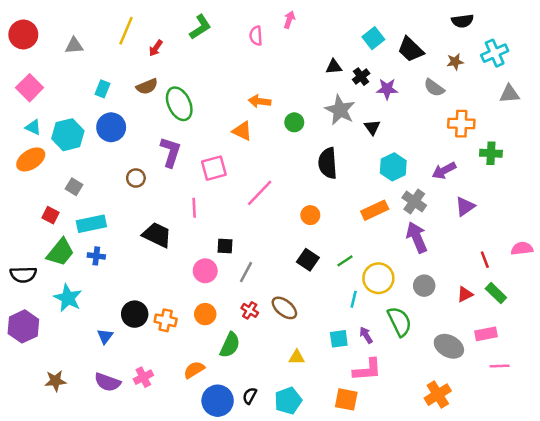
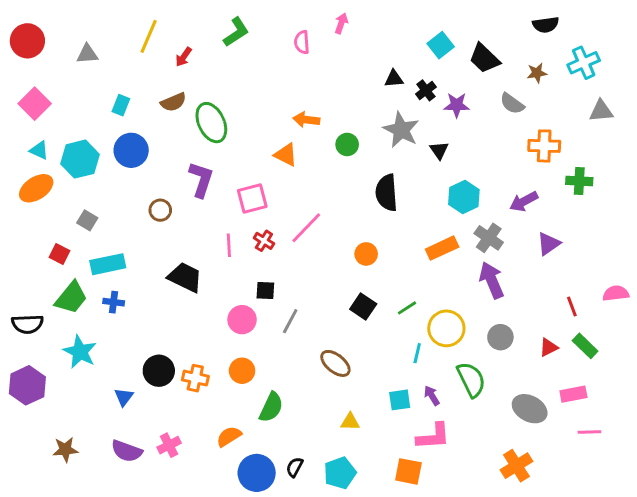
red cross: (250, 310) -> (264, 241), moved

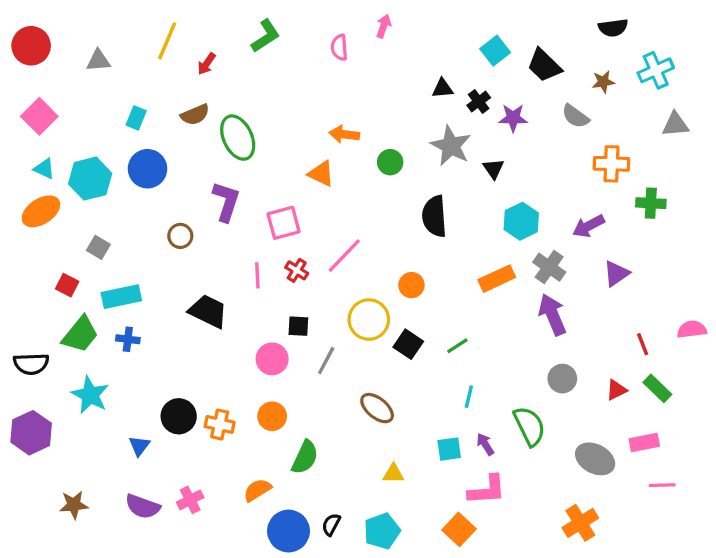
yellow circle: (446, 328) -> (369, 320), moved
orange square: (408, 471) -> (459, 529), turned 32

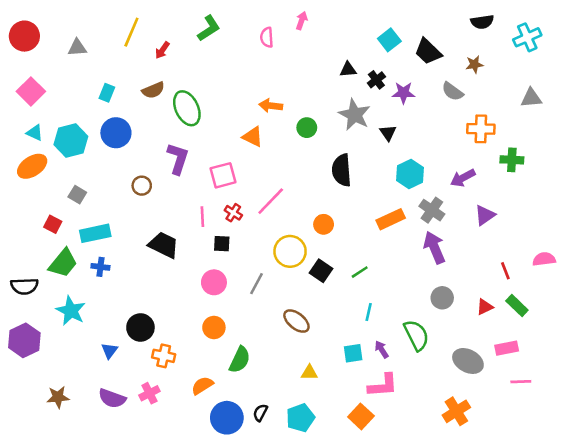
cyan cross: (656, 70) -> (527, 37), moved
black square: (298, 326) -> (222, 244), moved
orange cross: (220, 424) -> (164, 356), moved

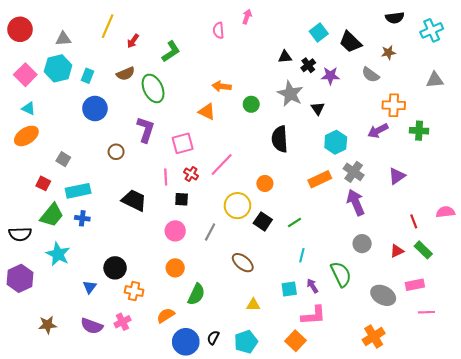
green L-shape: (209, 28) -> (171, 51), moved
cyan hexagon: (71, 140) -> (58, 68), moved
purple arrow: (463, 178) -> (378, 131), moved

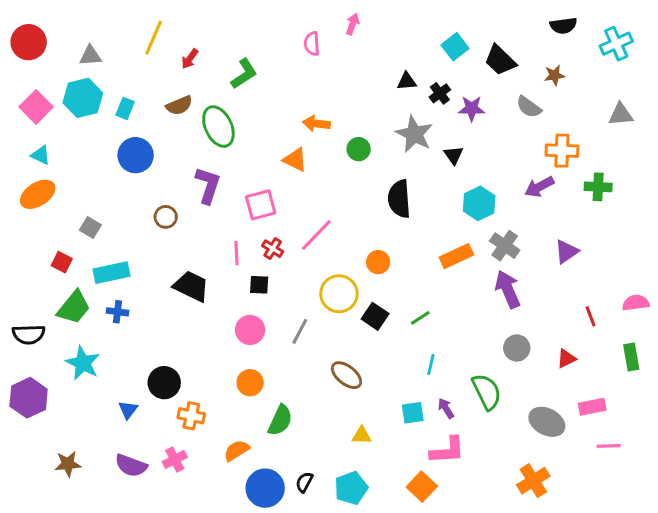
green rectangle: (423, 250) -> (631, 357), moved, turned 36

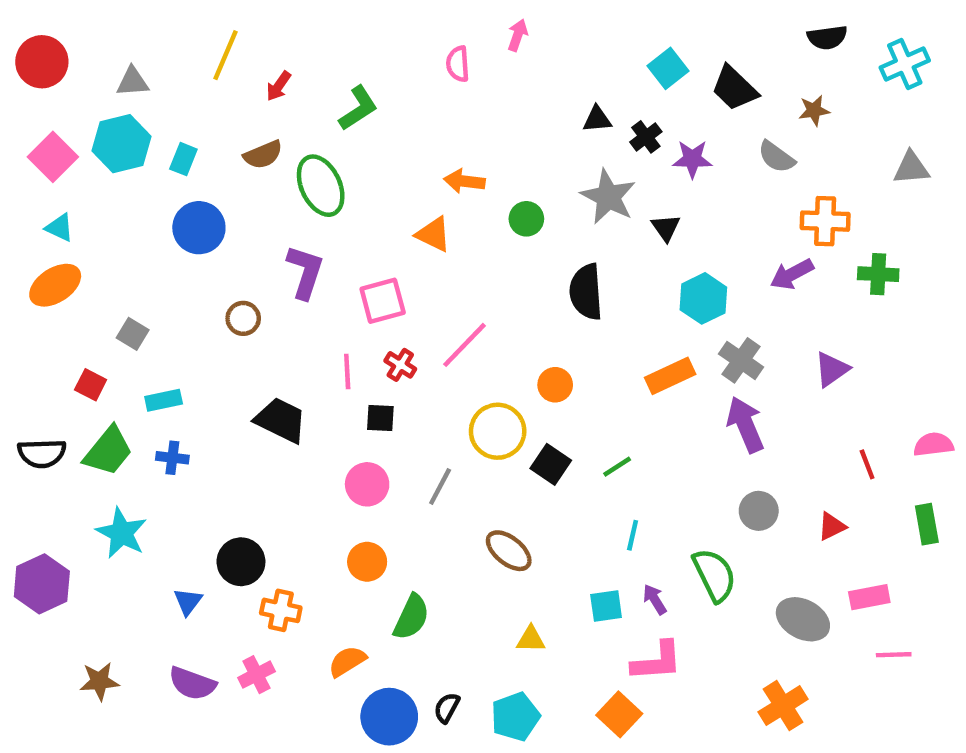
cyan rectangle: (111, 273) -> (164, 400), size x0.7
black semicircle: (29, 334) -> (42, 453), moved

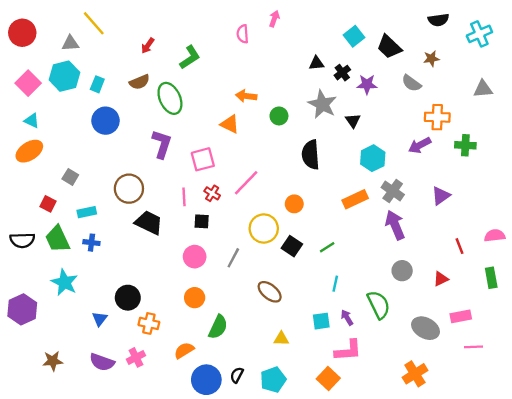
yellow line: (225, 55) -> (94, 23), moved, turned -64
brown circle: (243, 318) -> (129, 189), moved, size x1.6
green trapezoid: (108, 451) -> (57, 239), turned 116

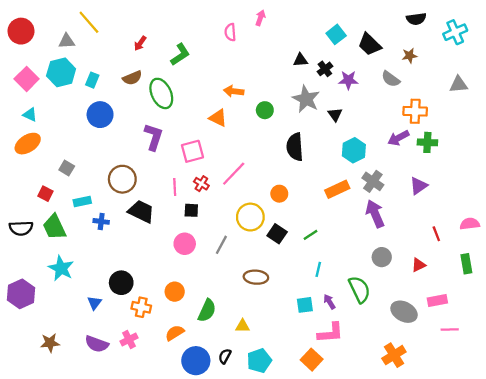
green cross: (465, 145) -> (427, 142), moved
blue cross: (91, 243) -> (101, 221), moved
brown ellipse: (270, 292) -> (256, 277), turned -35
orange circle: (195, 298) -> (175, 292), moved
yellow triangle: (281, 339) -> (243, 326), moved

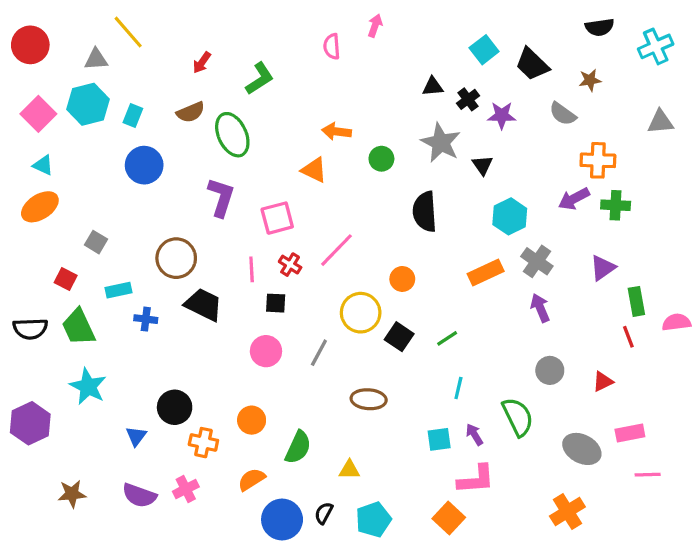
purple arrow: (375, 214) -> (540, 308), size x0.7
green rectangle: (466, 264) -> (636, 301), moved

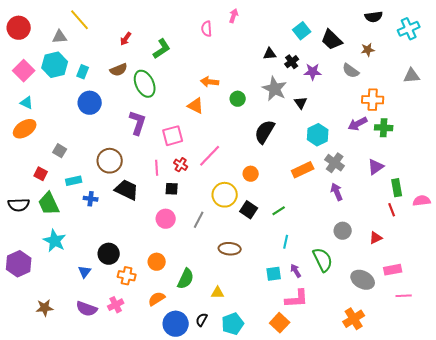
black semicircle: (425, 212) -> (265, 132), turned 35

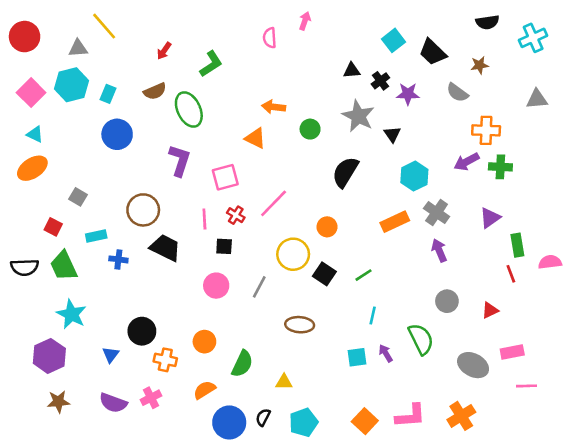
purple hexagon: (19, 264) -> (49, 356), moved
pink L-shape: (297, 299) -> (410, 416), moved

